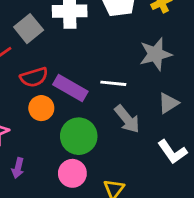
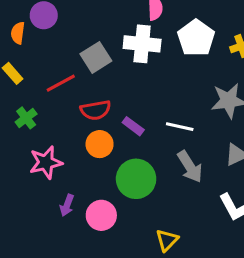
purple rectangle: (70, 88) -> (133, 126), size x0.6
pink circle: (72, 173) -> (101, 215), moved

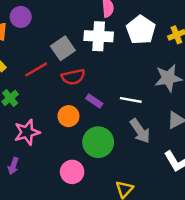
red semicircle: (96, 110) -> (73, 77), moved
purple arrow: (67, 205) -> (13, 166), moved

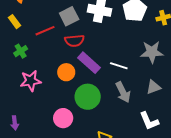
purple rectangle: (94, 101) -> (89, 63), size x1.6
purple arrow: (13, 166) -> (15, 123), moved, turned -32

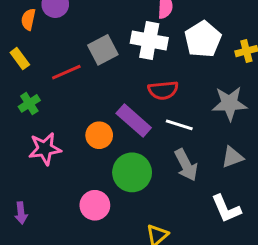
red semicircle: (74, 41) -> (163, 90), moved

